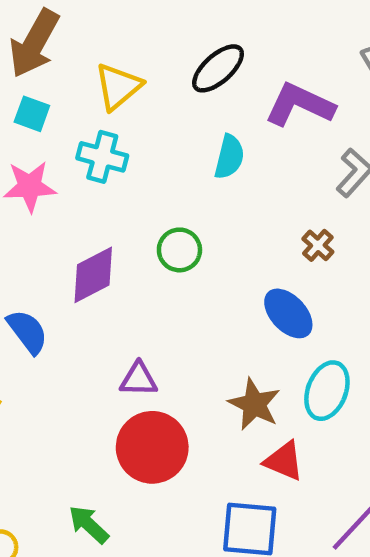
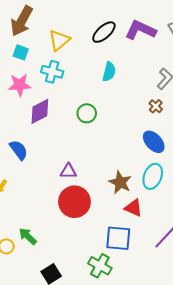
purple L-shape: (300, 105) -> (141, 30), moved
brown cross: (318, 245) -> (156, 106), moved
purple diamond: (93, 275) -> (40, 111), moved
blue ellipse: (288, 313) -> (154, 142), moved
green arrow: (89, 524) -> (28, 236), moved

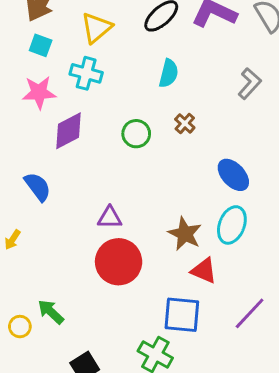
brown cross: (156, 106) -> (185, 123), moved

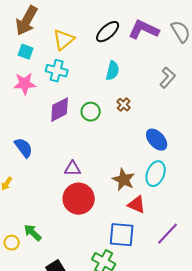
purple diamond: (68, 131) -> (60, 110), moved

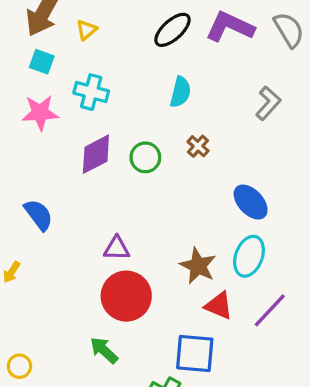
yellow triangle: (64, 40) -> (86, 30), moved, size x0.6
green arrow: (33, 233) -> (104, 350), moved
purple line: (168, 234) -> (270, 310), moved

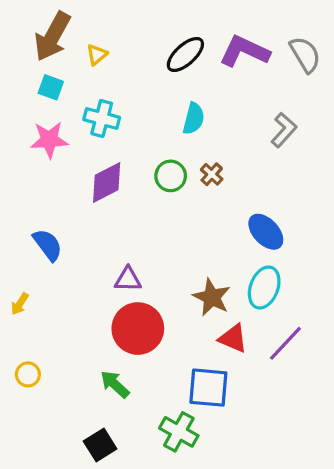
green circle: (145, 157) -> (171, 176), moved
yellow circle: (19, 366) -> (28, 374), moved

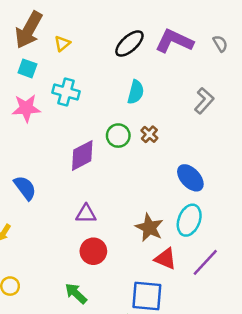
gray semicircle: (305, 55) -> (220, 44), size x0.6
purple diamond: (107, 182) -> (82, 155), moved
red circle: (138, 329) -> (93, 251), size x0.7

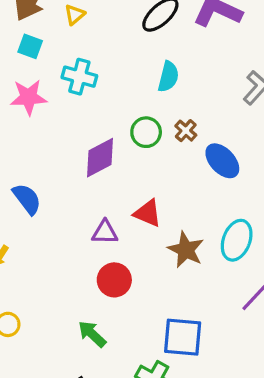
blue ellipse: (190, 178) -> (222, 161), moved
red triangle: (166, 259) -> (148, 213), moved

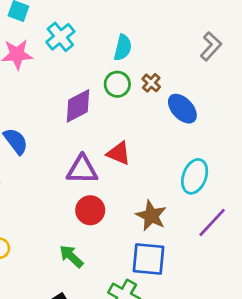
cyan cross: (79, 77) -> (60, 37), turned 36
cyan semicircle: (168, 77) -> (123, 48), moved
purple triangle: (105, 232) -> (82, 170), size x1.4
brown star: (186, 250) -> (151, 216), moved

